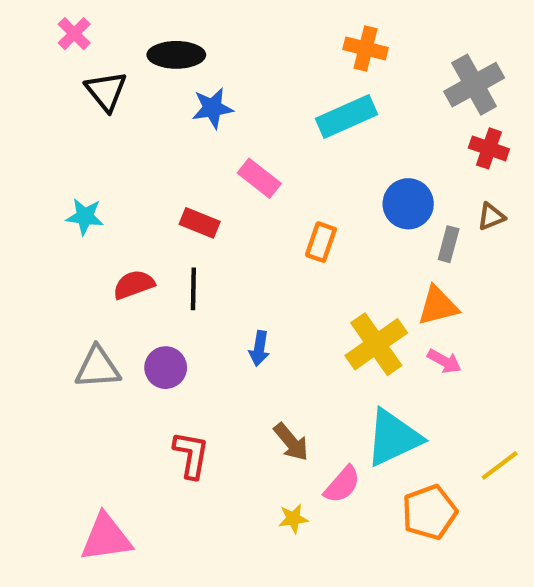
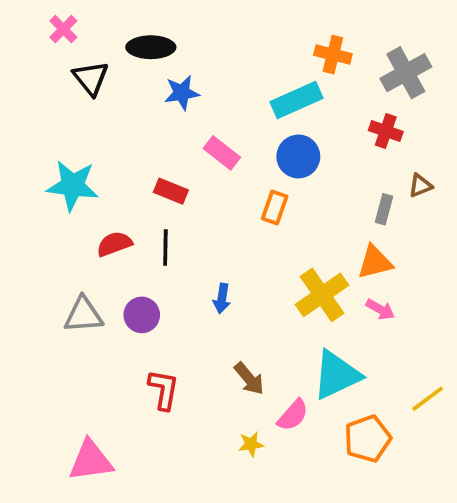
orange cross: (366, 48) -> (333, 55), moved
red cross: (489, 148) -> (386, 131), moved
blue circle: (408, 204) -> (298, 156), moved
cyan star: (85, 217) -> (73, 186), size x1.6

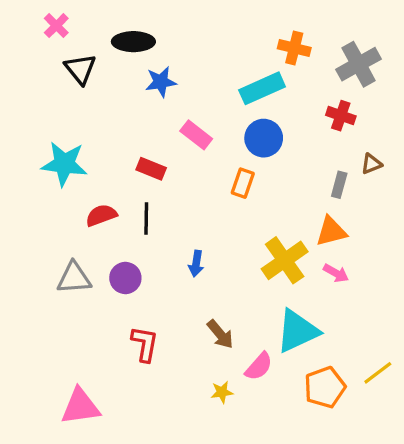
yellow line: (428, 399) -> (378, 373), moved

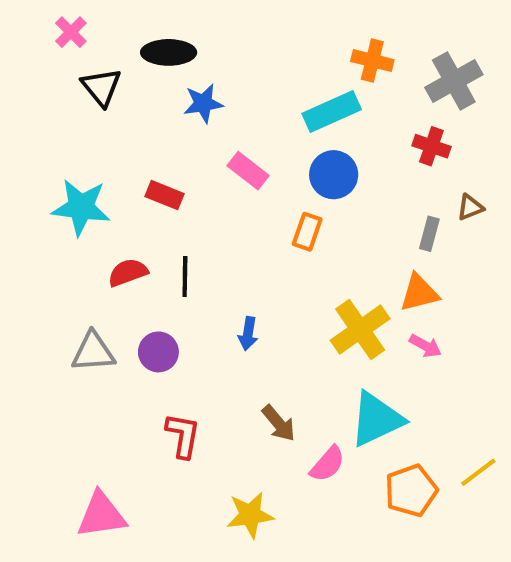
red rectangle: (151, 169) -> (165, 195), moved
yellow star: (222, 392) -> (250, 515), moved, size x1.6

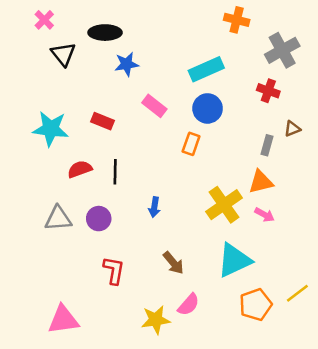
orange cross: (372, 61) -> (237, 20), moved
pink semicircle: (328, 464) -> (189, 305), moved

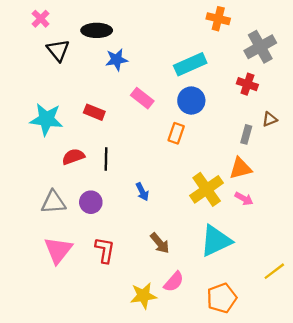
blue arrow: (154, 207) -> (142, 192), turned -36
orange pentagon: (256, 305) -> (222, 298), moved
pink triangle: (63, 320) -> (58, 250), moved, turned -44

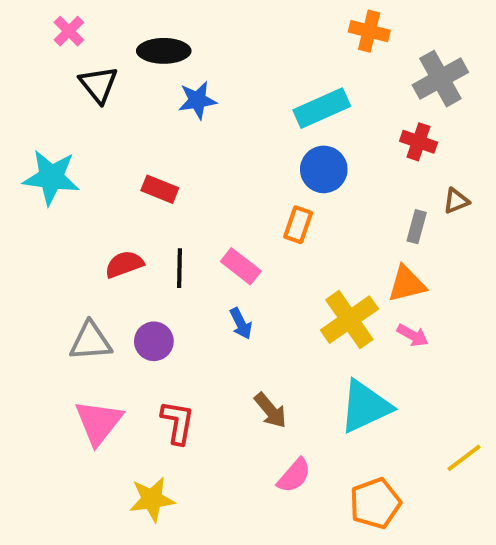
pink rectangle: (142, 98) -> (241, 266), moved
cyan star: (46, 119) -> (51, 177), moved
yellow star: (143, 296) -> (152, 499), moved

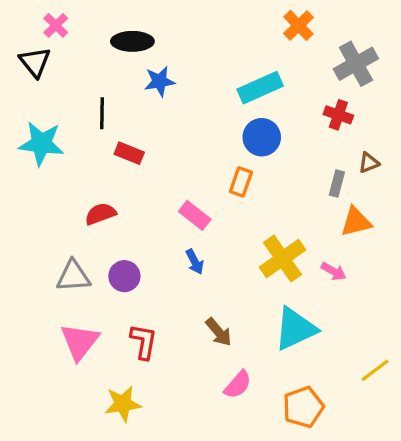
orange cross: (369, 31) -> (298, 25), turned 32
black triangle: (99, 84) -> (35, 62), moved
black line: (180, 268) -> (102, 113), moved
orange triangle: (407, 284) -> (356, 222), moved

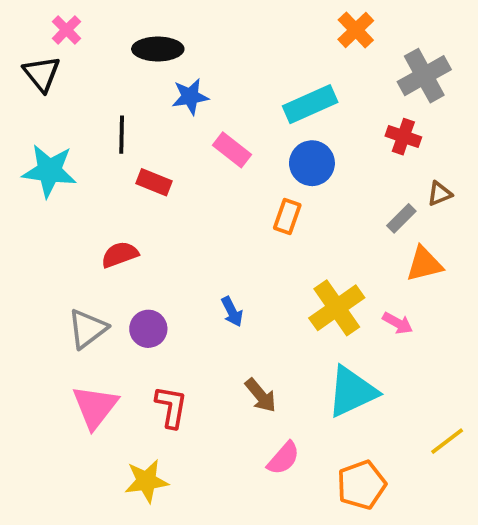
gray rectangle: (337, 183) -> (401, 218), turned 30
pink rectangle: (195, 215) -> (232, 150), moved
gray triangle: (73, 276) -> (87, 329), turned -33

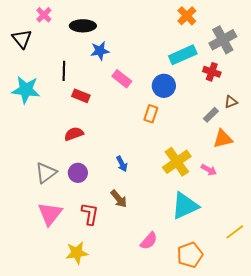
pink cross: (66, 30) -> (44, 15), moved
cyan rectangle: (310, 104) -> (183, 55), moved
red semicircle: (120, 255) -> (74, 134), moved
brown arrow: (261, 395) -> (119, 199), moved

